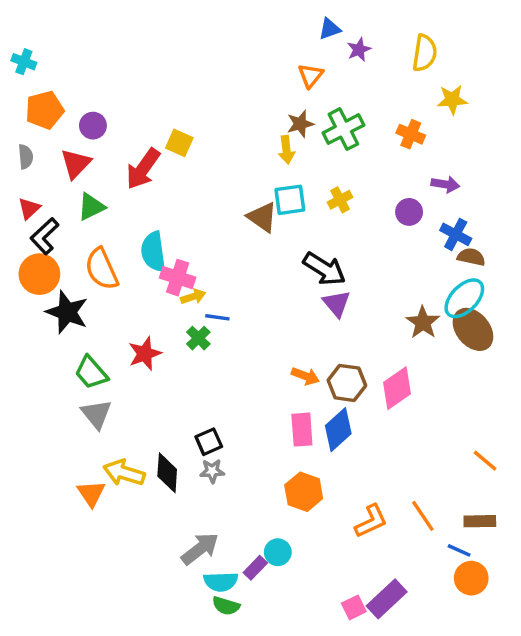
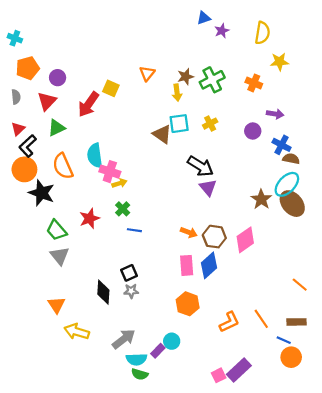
orange triangle: (311, 75) -> (147, 73), moved
blue line: (217, 317) -> (134, 230), moved
yellow arrow: (124, 473) -> (77, 332), moved

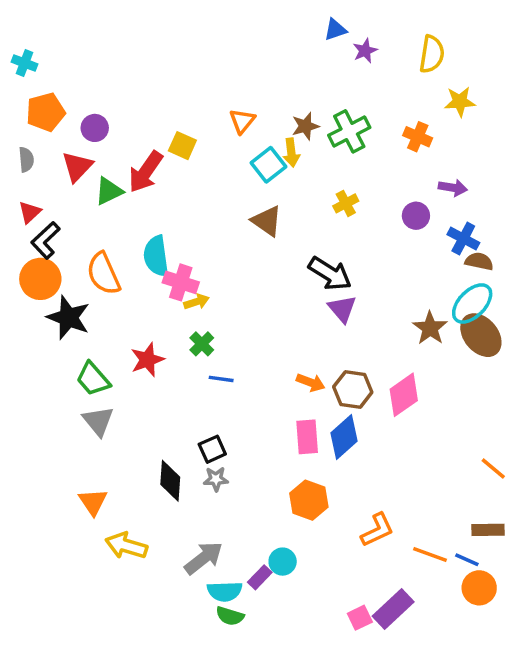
cyan square: (179, 124) -> (269, 165), moved, turned -30
green triangle: (56, 128) -> (109, 191), moved
orange line: (261, 319) -> (430, 555), moved, turned -36

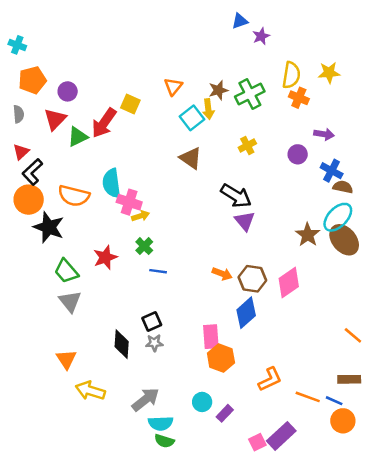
yellow semicircle: (432, 54) -> (291, 75), moved
orange semicircle: (104, 274) -> (74, 196), turned -52
pink rectangle: (307, 437) -> (211, 337), moved
purple rectangle: (260, 577) -> (225, 413), moved

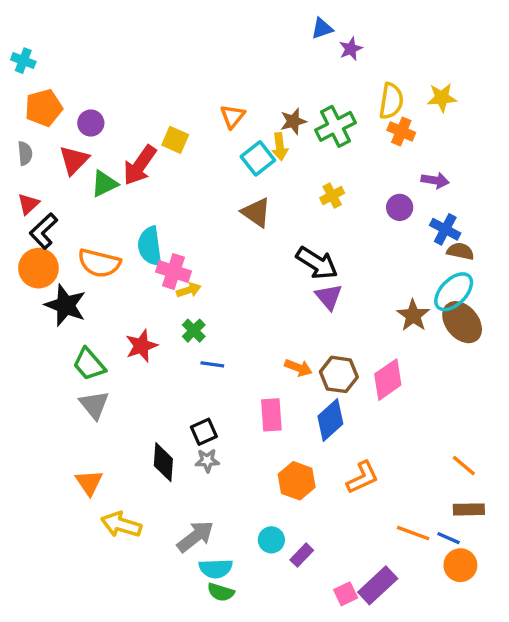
orange line: (353, 335) -> (464, 466), moved
pink rectangle: (211, 337) -> (271, 415), moved
orange L-shape: (270, 379) -> (363, 477), moved

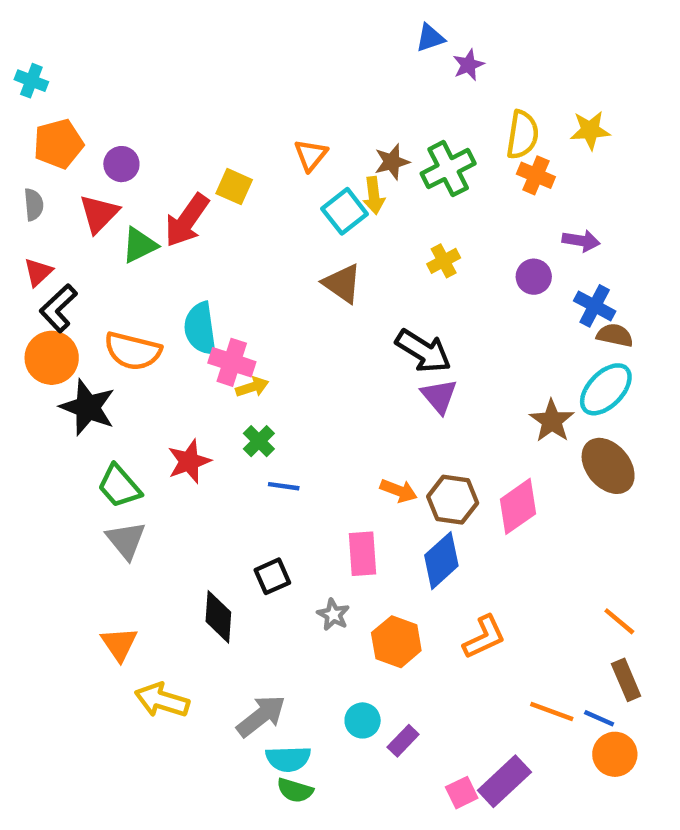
brown ellipse: (462, 322) -> (608, 466), moved
gray star: (207, 461) -> (333, 615), moved, turned 30
brown rectangle: (469, 509) -> (626, 680), turned 68

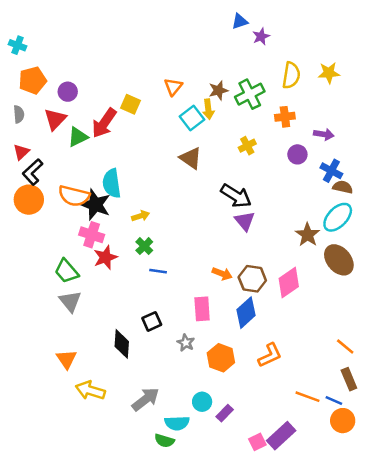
orange cross: (536, 175) -> (285, 117), moved, turned -30
pink cross: (232, 362) -> (92, 235), moved
black star: (88, 407) -> (95, 205), moved
cyan semicircle: (288, 759) -> (177, 423), moved

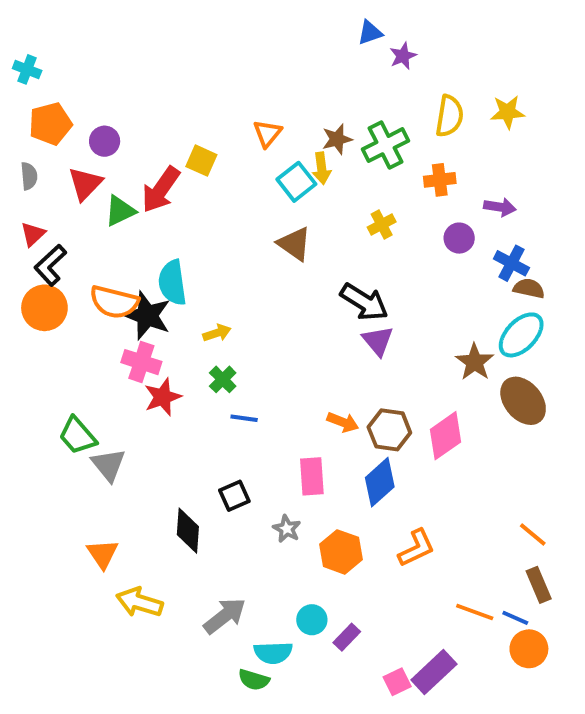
green trapezoid: (66, 271) -> (77, 436), moved

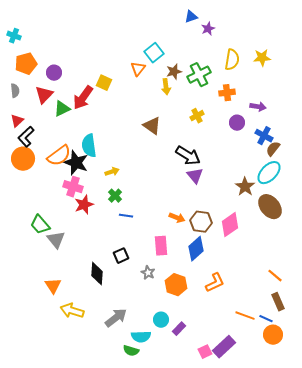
cyan square: (296, 182) -> (154, 53), moved
brown semicircle: (529, 288) -> (273, 149), turned -63
orange semicircle: (114, 302) -> (59, 156), turned -50

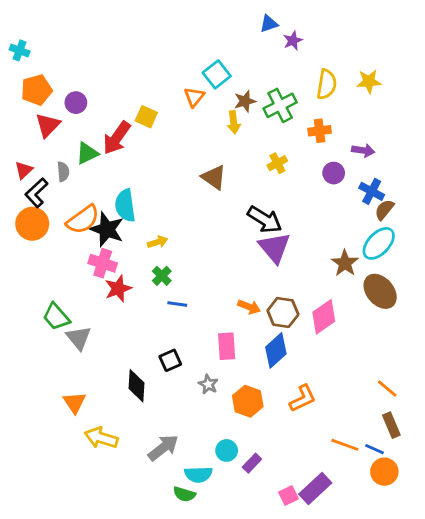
gray semicircle: (15, 91) -> (63, 172), moved
red triangle: (44, 95) -> (48, 125), moved
purple triangle: (195, 176) -> (274, 248), size x1.4

